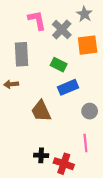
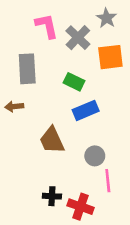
gray circle: (90, 111) -> (95, 156), moved

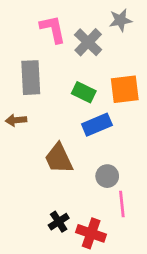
gray star: (106, 18) -> (120, 20), turned 30
orange square: (110, 57) -> (125, 89), moved
black cross: (52, 196) -> (59, 222), turned -36

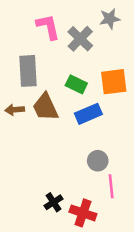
brown trapezoid: (59, 158) -> (45, 107), moved

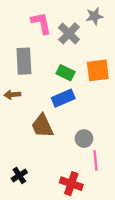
brown trapezoid: (45, 107) -> (42, 126), moved
blue rectangle: (88, 114) -> (63, 98), moved
black cross: (53, 202) -> (19, 175), moved

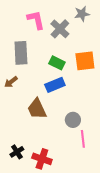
brown arrow: (12, 95) -> (11, 82), turned -32
red cross: (71, 184) -> (42, 159), moved

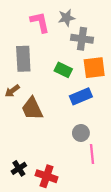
gray star: (82, 14) -> (66, 18), moved
gray cross: (60, 29) -> (82, 39), moved, turned -36
blue rectangle: (55, 85) -> (81, 96), moved
brown trapezoid: (37, 109) -> (32, 109), moved

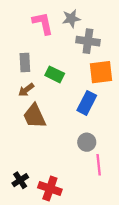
gray rectangle: (23, 59) -> (25, 63), size x0.7
green rectangle: (63, 70) -> (55, 74), moved
brown arrow: (12, 91) -> (26, 90), moved
blue rectangle: (81, 96) -> (87, 103), turned -40

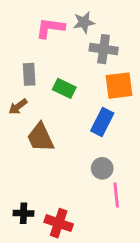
pink L-shape: (43, 23) -> (50, 28), turned -70
brown arrow: (26, 90) -> (18, 107), moved
black cross: (20, 180) -> (24, 213), turned 35

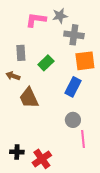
green rectangle: (64, 88) -> (46, 63), turned -70
brown arrow: (18, 107) -> (13, 76), turned 56
red cross: (59, 223) -> (42, 159), turned 36

